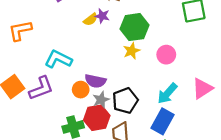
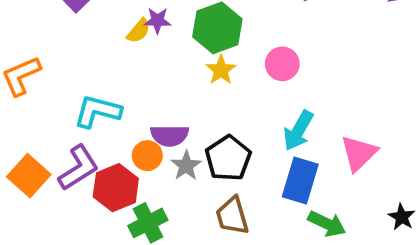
pink triangle: (202, 88) -> (359, 153), moved
red hexagon: (97, 118) -> (116, 188), moved

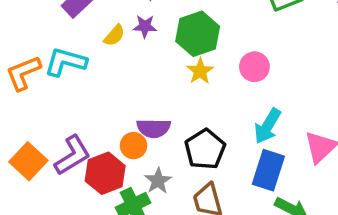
yellow semicircle: (139, 31) -> (114, 35), moved
cyan L-shape: (97, 111) -> (66, 62), moved
gray star: (186, 166) -> (158, 181), moved

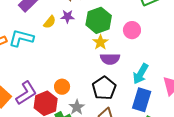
pink circle: (254, 67) -> (132, 30), moved
purple semicircle: (154, 128) -> (110, 59), moved

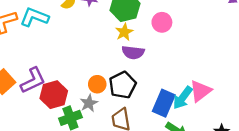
cyan arrow: (141, 74) -> (183, 98), moved
orange circle: (62, 87) -> (97, 84), moved

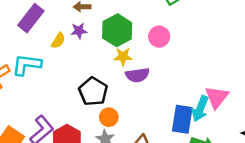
yellow star: (124, 32) -> (123, 57), turned -30
black pentagon: (123, 85) -> (93, 91), moved

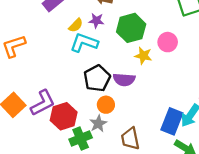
yellow star: (123, 57) -> (143, 56), moved
cyan L-shape: (27, 65) -> (84, 43), moved
purple semicircle: (137, 75) -> (124, 80), moved

